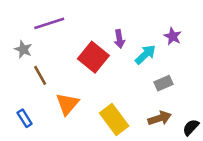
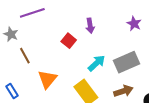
cyan arrow: (145, 55) -> (97, 63), moved
red square: (93, 57) -> (69, 41), size x0.6
gray rectangle: (164, 83) -> (127, 62), size x1.6

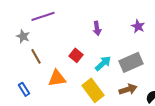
red square: (69, 41) -> (76, 55), moved
orange triangle: (47, 79) -> (57, 78), turned 42

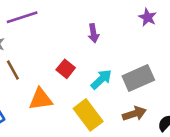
purple star: (138, 26) -> (148, 17), moved

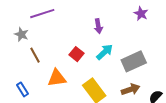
cyan arrow: (101, 79) -> (105, 52), moved

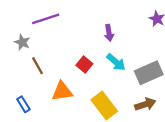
cyan arrow: (105, 52) -> (116, 62), turned 84

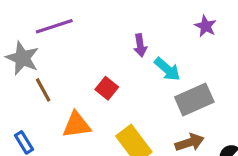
gray star: (22, 42) -> (22, 58), size x1.5
cyan arrow: (116, 62) -> (167, 69), moved

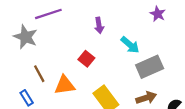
purple arrow: (140, 45) -> (99, 25), moved
brown line: (43, 90) -> (39, 74), moved

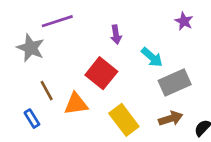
red square: (86, 59) -> (101, 73), size x1.6

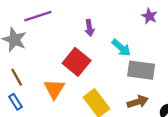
gray rectangle: (175, 83) -> (141, 70), turned 32
brown line: (47, 91) -> (17, 77), moved
orange triangle: (76, 104) -> (54, 89), turned -50

